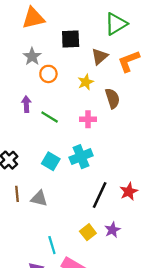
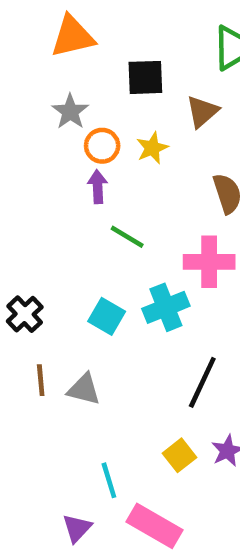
yellow star: (86, 82) -> (152, 148), moved
purple arrow: (26, 104) -> (98, 187), moved
green line: (50, 117) -> (127, 237), moved
pink cross: (88, 119) -> (209, 262), moved, size x1.5

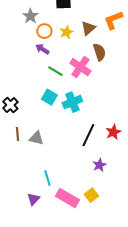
brown triangle: (202, 112) -> (88, 28), moved
purple arrow: (98, 187) -> (42, 49), turned -56
pink cross: (209, 262) -> (80, 67), moved, turned 35
cyan square: (107, 316) -> (49, 97), moved
yellow square: (180, 455) -> (91, 195), moved

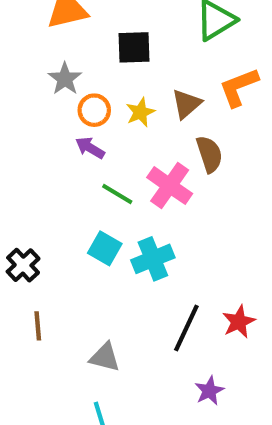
gray triangle: (36, 138) -> (105, 357), moved

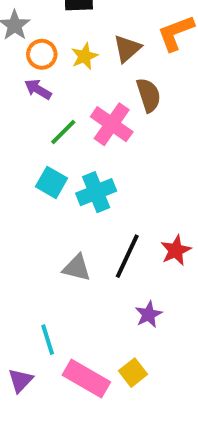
green line: (117, 194) -> (63, 132), turned -76
gray triangle: (105, 357) -> (77, 268), moved

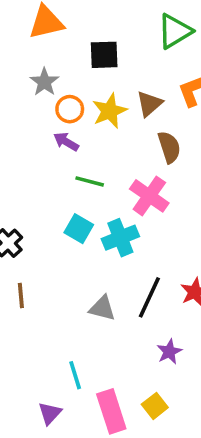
yellow star: (85, 56) -> (110, 111), size x1.4
pink cross: (112, 124) -> (149, 196), moved
green line: (63, 132) -> (90, 181), turned 60
pink rectangle: (86, 378) -> (111, 411), turned 42

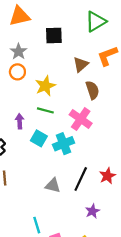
orange circle: (70, 109) -> (17, 72), moved
yellow star: (110, 111) -> (45, 86), moved
purple arrow: (66, 142) -> (20, 121), moved, turned 56

